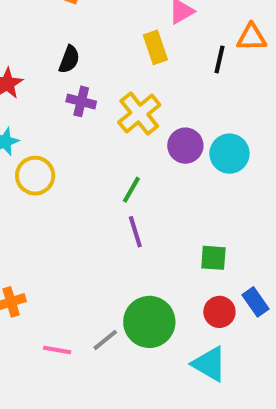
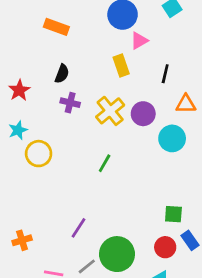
orange triangle: (252, 37) -> (186, 104), moved
purple circle: (185, 146) -> (143, 114), moved
purple line: (135, 232) -> (78, 228), moved, turned 50
green square: (213, 258) -> (173, 214), moved

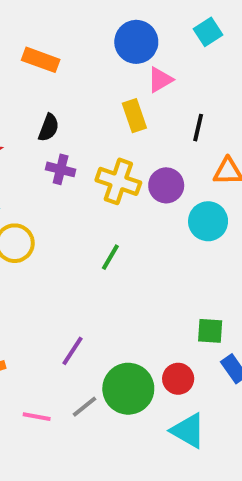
yellow cross: (110, 111) -> (118, 181), turned -32
red circle: (165, 247) -> (178, 379), moved

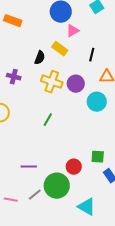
yellow rectangle: (134, 116) -> (60, 49), turned -35
black semicircle: (49, 128) -> (40, 58), moved
purple cross: (61, 169) -> (14, 77), moved
purple line: (73, 351) -> (29, 167), turned 56
red circle: (178, 379) -> (74, 167), moved

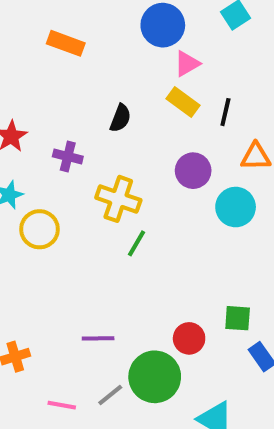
yellow rectangle: (60, 49) -> (183, 102), moved
yellow cross: (52, 82) -> (118, 199), moved

